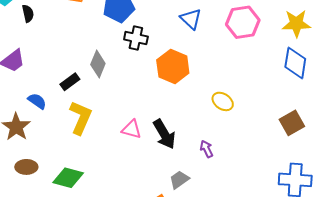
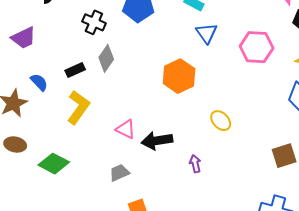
black cross: (136, 38) -> (94, 22), moved
black arrow: (164, 134) -> (157, 141), turned 100
gray trapezoid: (179, 180) -> (119, 173), moved

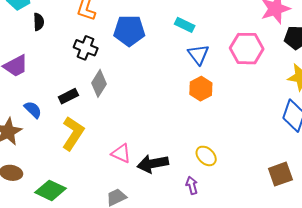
pink hexagon: (257, 47) -> (247, 49), moved
orange hexagon: (179, 76) -> (201, 89), moved, size x0.7
yellow ellipse: (221, 121) -> (206, 156), moved

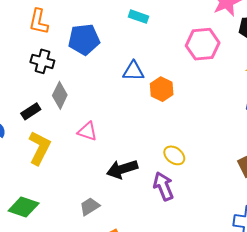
cyan rectangle: (185, 25) -> (139, 17), moved
blue triangle: (198, 55) -> (133, 71), moved, turned -45
pink triangle: (121, 153) -> (87, 131), moved
purple arrow: (192, 185) -> (163, 186), size x1.6

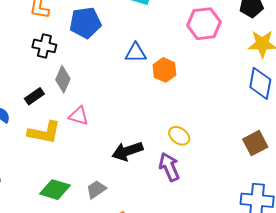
pink triangle: (87, 131) -> (79, 116), moved
yellow L-shape: (39, 148) -> (44, 132), turned 76
green diamond: (24, 207) -> (55, 190), moved

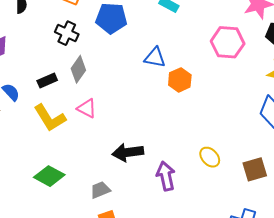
yellow L-shape: (44, 132) -> (50, 118), turned 36
yellow ellipse: (179, 136) -> (210, 157), moved
gray trapezoid: (96, 189) -> (100, 190), moved

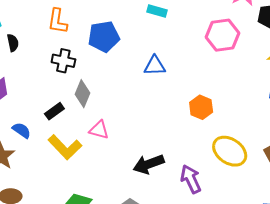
orange hexagon: (180, 80) -> (201, 107), moved
yellow ellipse: (210, 157) -> (230, 151), size x1.6

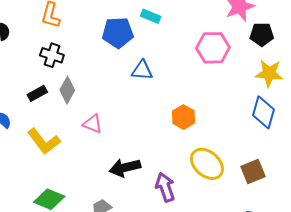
blue pentagon: (104, 37) -> (118, 33), moved
black rectangle: (54, 111) -> (37, 93), moved
pink triangle: (99, 130) -> (93, 124), moved

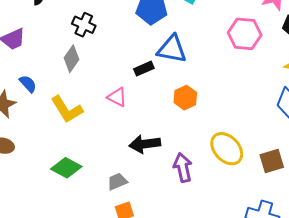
blue triangle: (142, 70) -> (172, 49), size x1.4
gray diamond: (67, 90) -> (71, 59), moved
black rectangle: (37, 93) -> (144, 69), moved
orange hexagon: (184, 117) -> (185, 98), moved

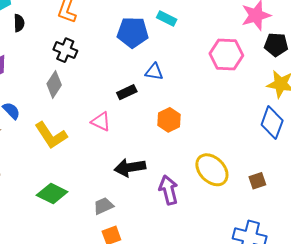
blue triangle: (172, 49) -> (154, 72), size x0.6
brown square: (272, 161) -> (257, 181), size x0.7

